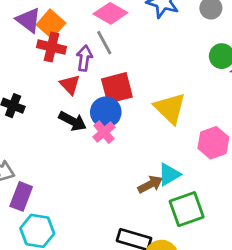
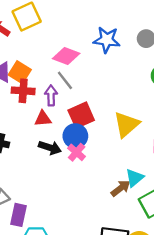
red triangle: (70, 85) -> (43, 119), turned -42
yellow triangle: (170, 108) -> (126, 124), turned 44

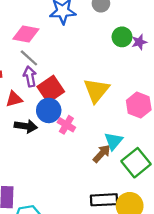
purple arrow: (51, 95) -> (30, 76), moved
pink cross: (77, 152) -> (66, 125), moved

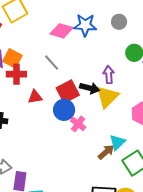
pink diamond: (26, 34) -> (62, 31), moved
purple arrow: (30, 76) -> (109, 75), moved
black arrow: (26, 126) -> (90, 88), moved

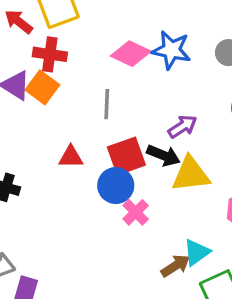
gray line: (52, 63) -> (107, 104), turned 36
red cross: (16, 74) -> (50, 54), moved
purple arrow: (109, 75) -> (182, 127), moved, turned 54
yellow triangle: (107, 97) -> (191, 174), turned 30

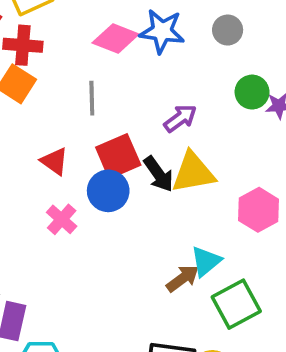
black arrow: (163, 155) -> (159, 174), moved, turned 36
red triangle: (71, 157) -> (54, 161), turned 40
pink cross: (136, 212) -> (62, 219), moved

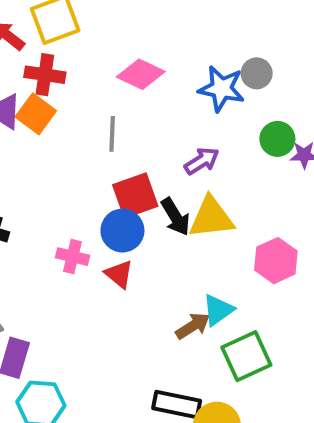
blue star: (162, 31) -> (221, 89), moved
red triangle: (54, 161) -> (119, 274), moved
pink cross: (62, 219) -> (72, 257), turned -32

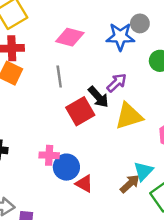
black arrow: (175, 217) -> (98, 97), moved
blue circle: (122, 231) -> (66, 167), moved
red triangle: (119, 274) -> (84, 184), moved

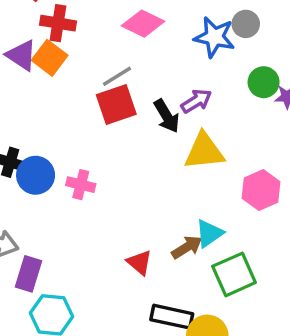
gray line: (59, 76) -> (117, 76), turned 55
red square: (80, 111) -> (116, 104), moved
blue circle: (66, 167) -> (36, 175), moved
red triangle: (84, 184) -> (139, 262), moved

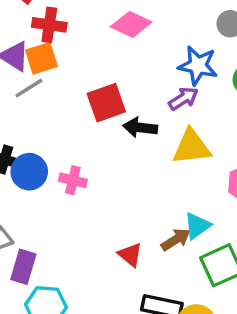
blue star: (214, 37) -> (198, 66), moved
orange square: (50, 58) -> (42, 58), turned 36
gray line: (117, 76) -> (29, 88), moved
black arrow: (167, 116) -> (140, 128), moved, turned 128

